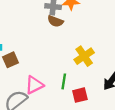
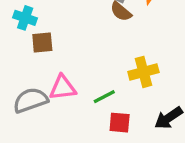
green line: (64, 81) -> (104, 97), turned 35

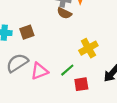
brown square: (42, 43) -> (27, 32), moved
gray semicircle: (30, 100) -> (17, 63), moved

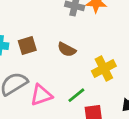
brown semicircle: (64, 13) -> (67, 49), moved

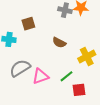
brown square: (27, 45) -> (28, 24), moved

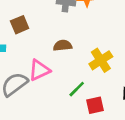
brown semicircle: (59, 42) -> (63, 45), turned 152
pink triangle: (40, 76) -> (39, 70), moved

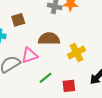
brown semicircle: (63, 45) -> (49, 39), size x1.5
green line: (77, 89) -> (46, 78), moved

